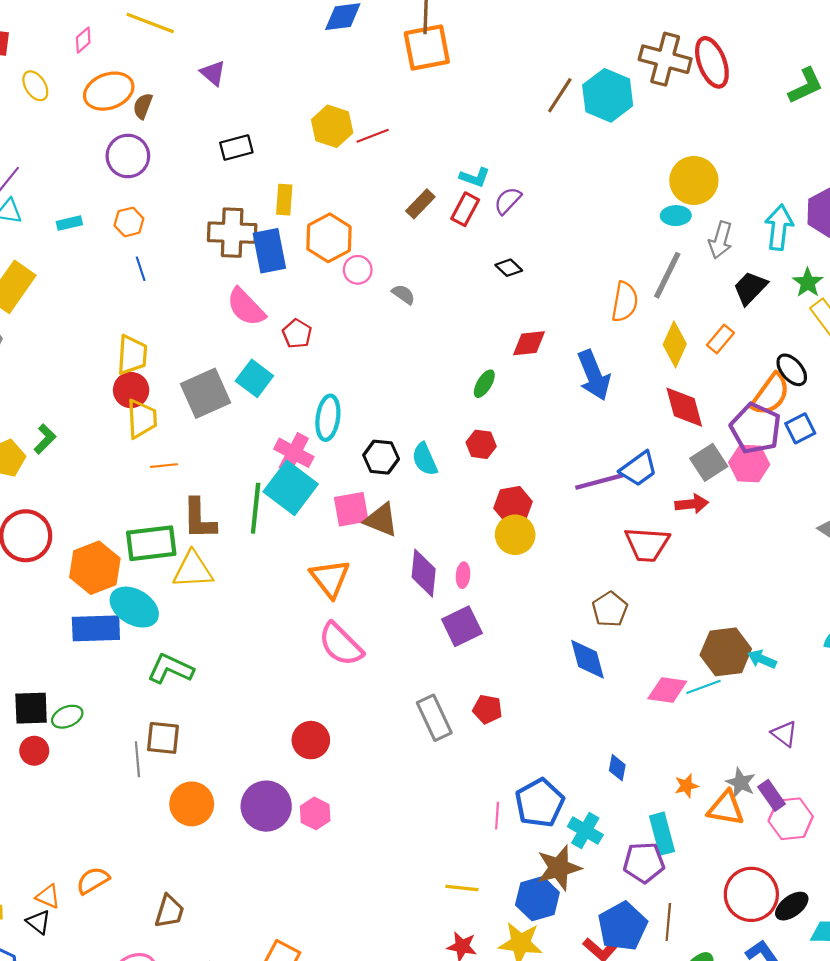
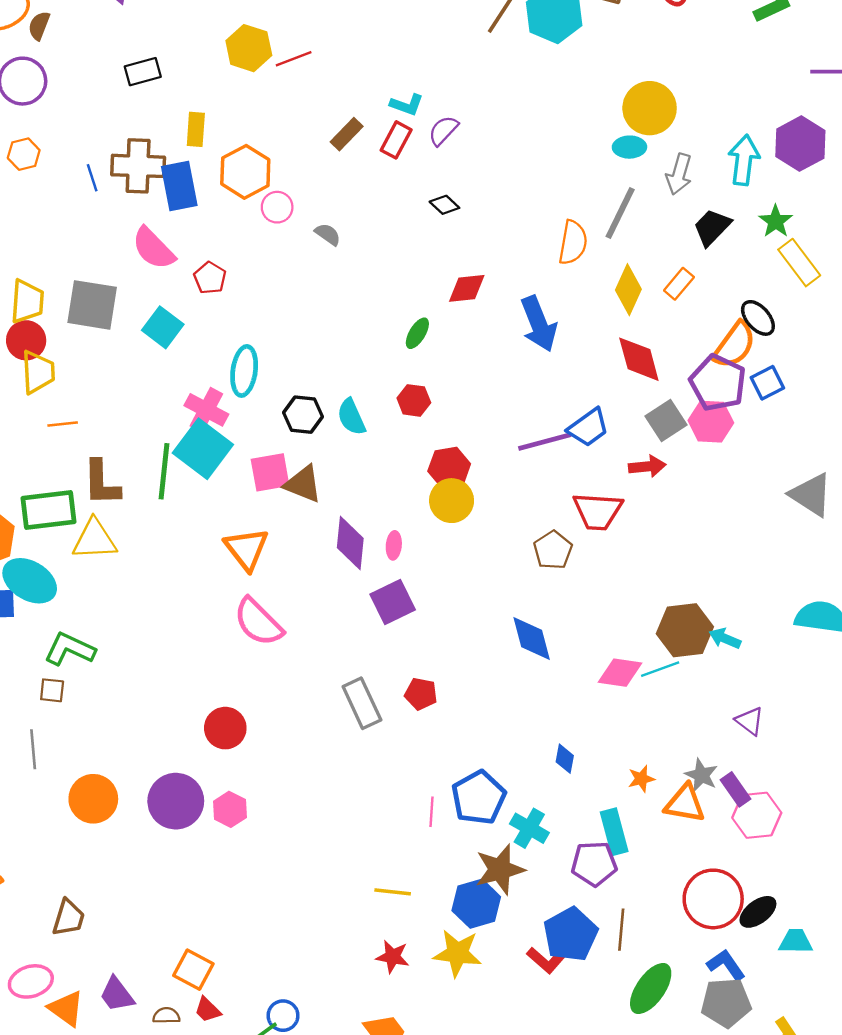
blue line: (141, 269) -> (92, 178), moved
gray square: (206, 393) -> (92, 305), moved, turned 33
brown pentagon: (610, 609) -> (553, 550), moved
brown square: (163, 738) -> (52, 690), moved, size x0.7

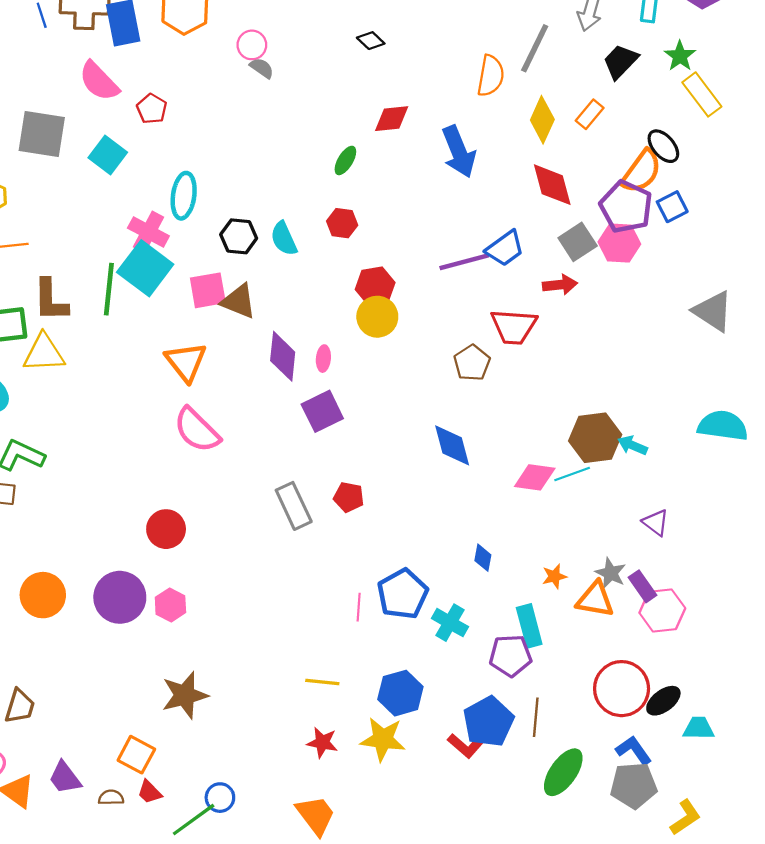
pink circle: (277, 207) -> (252, 45), moved
brown star: (500, 869) -> (185, 695), moved

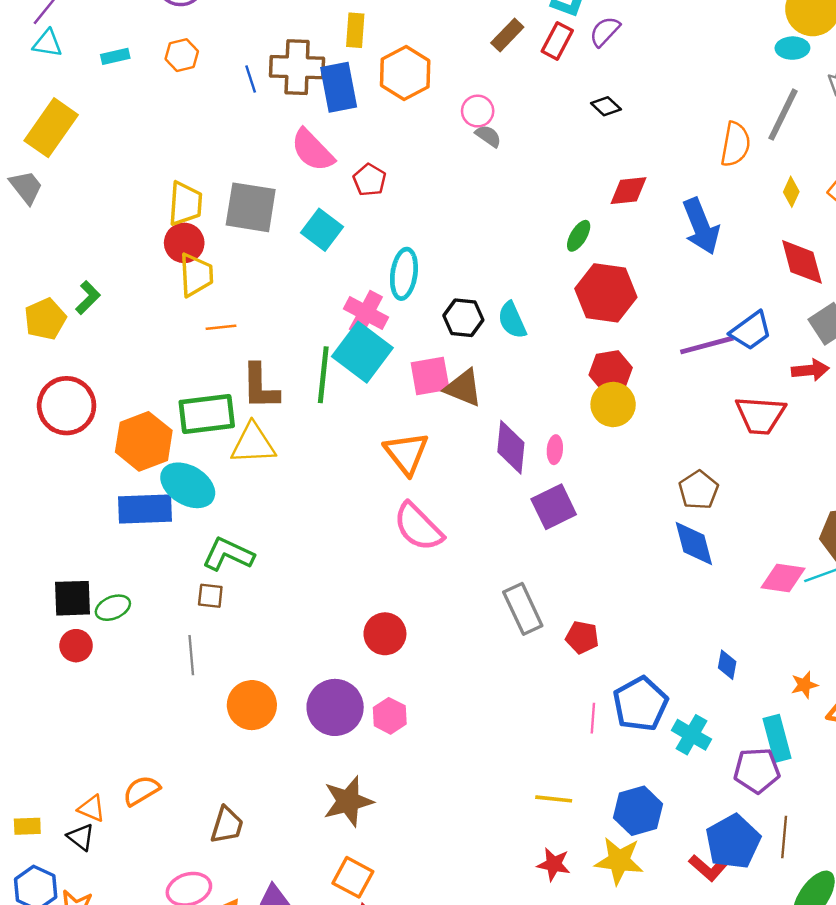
yellow diamond: (542, 120) -> (791, 192), size x0.6
red hexagon: (342, 223) -> (606, 293), moved, size x1.8
brown pentagon: (472, 363) -> (699, 490), moved
red pentagon: (349, 497) -> (582, 637), moved
brown star: (185, 695) -> (348, 801), moved

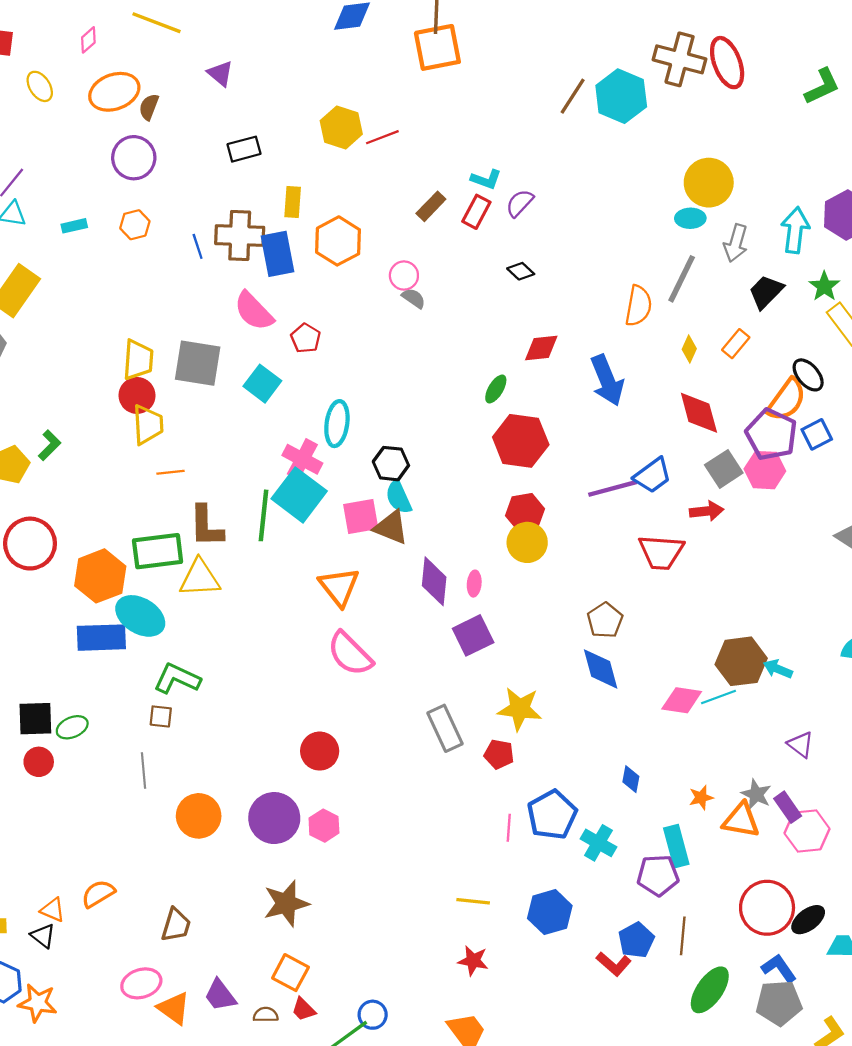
cyan semicircle: (512, 320) -> (399, 497), moved
blue pentagon: (733, 842) -> (636, 940), size x0.7
yellow star: (619, 861) -> (520, 709), moved

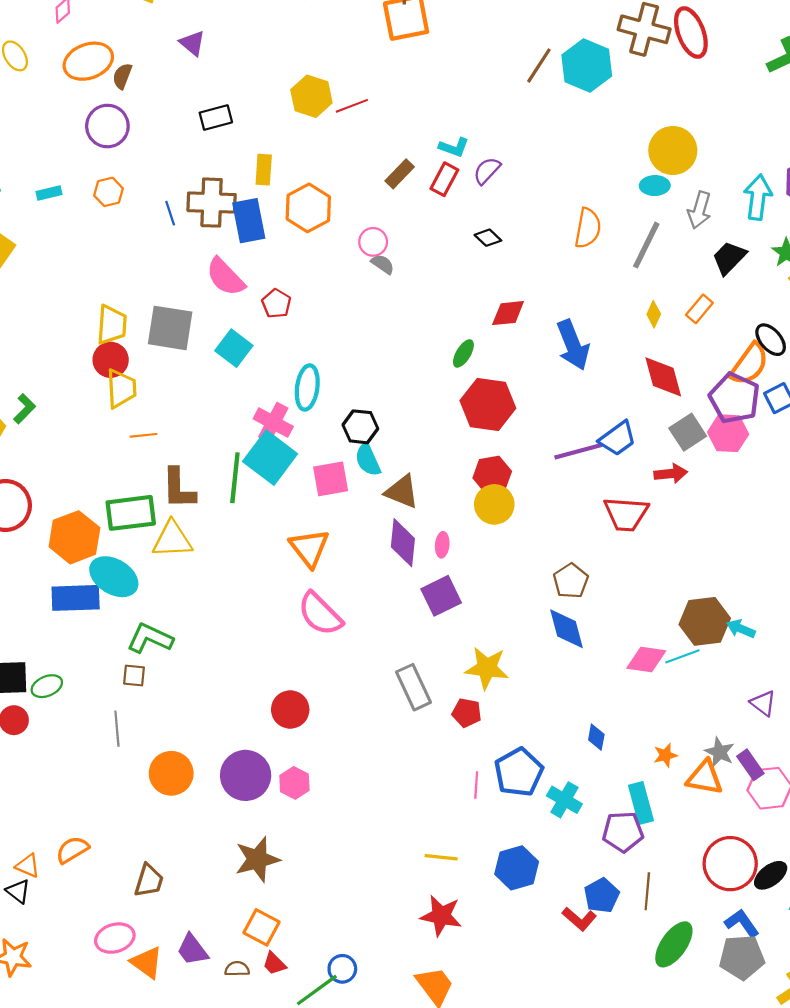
orange semicircle: (638, 306) -> (588, 228), moved
brown triangle: (391, 527) -> (402, 492), moved
red star: (473, 961) -> (441, 916), size x1.4

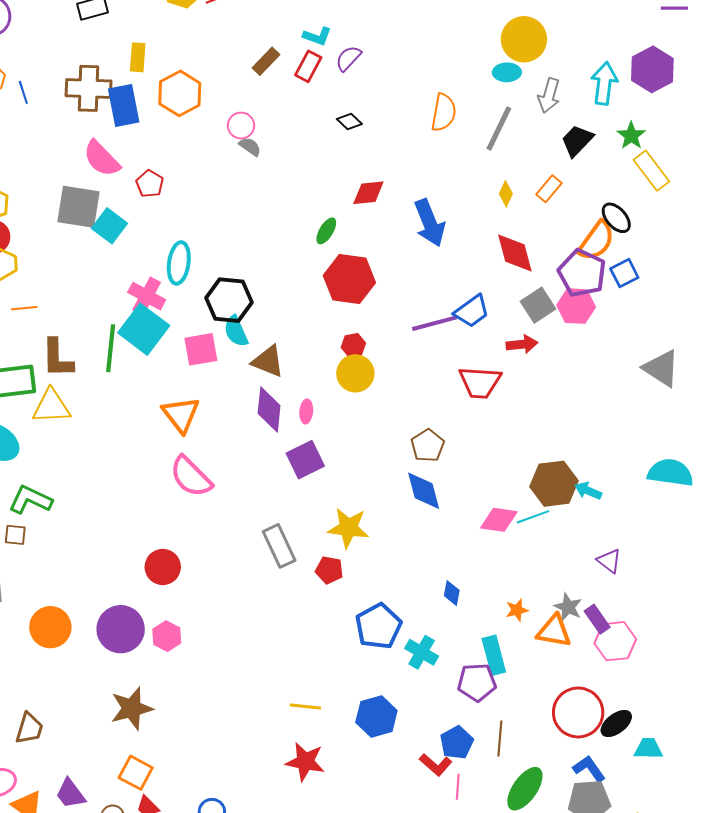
blue line: (170, 213) -> (23, 92), moved
gray square: (170, 328) -> (78, 207), moved
black hexagon: (360, 427) -> (229, 300), size x1.4
red hexagon: (492, 475) -> (353, 345), size x0.7
pink line: (476, 785) -> (458, 787), moved

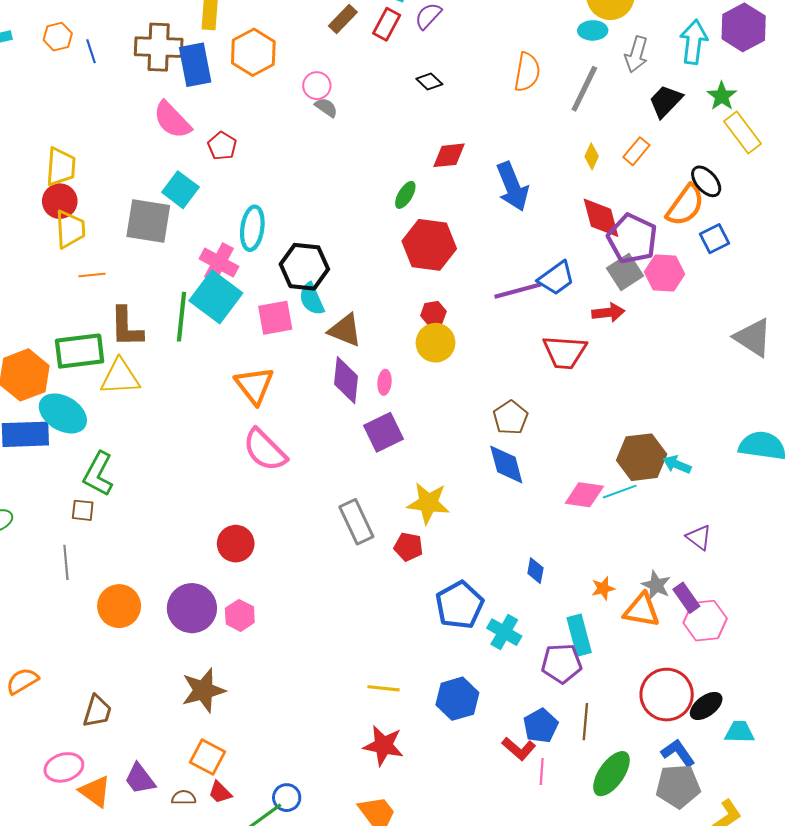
gray square: (78, 207) -> (148, 221), moved
purple pentagon: (582, 273) -> (632, 239), moved
green L-shape: (30, 500) -> (98, 474), turned -87

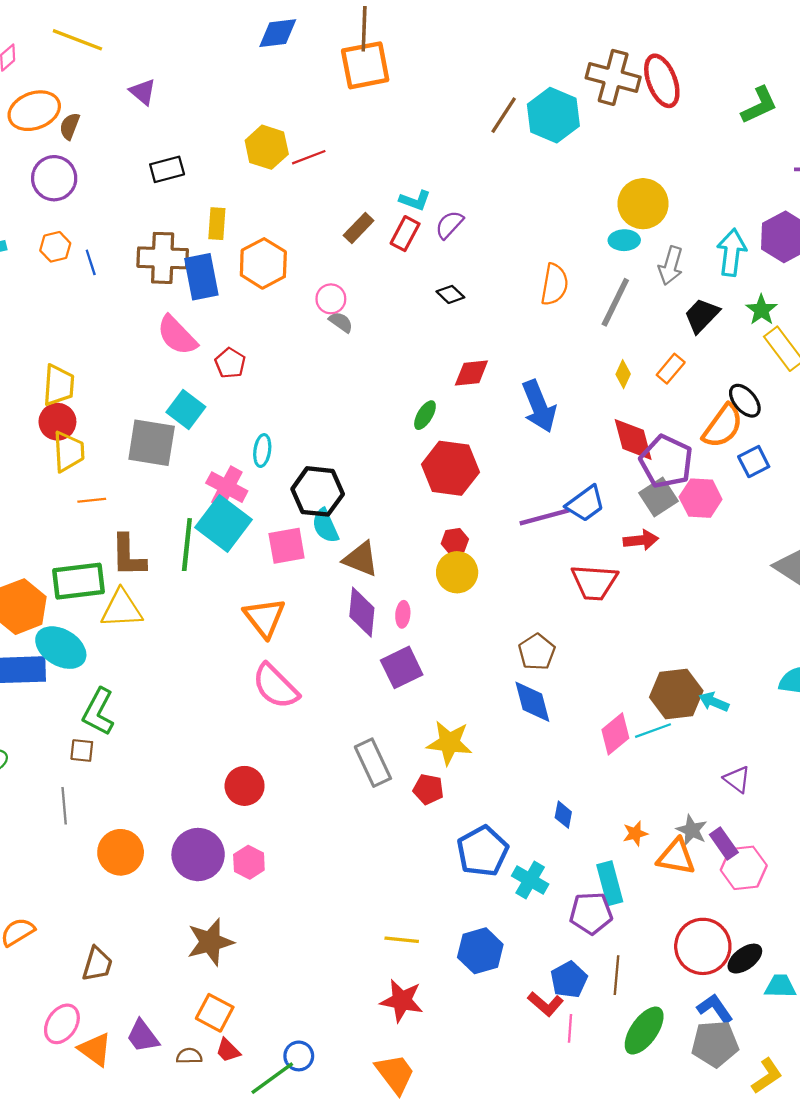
cyan ellipse: (252, 228) -> (262, 451), size x0.7
pink diamond: (584, 495) -> (615, 734), turned -48
pink ellipse: (64, 767) -> (62, 1024), turned -39

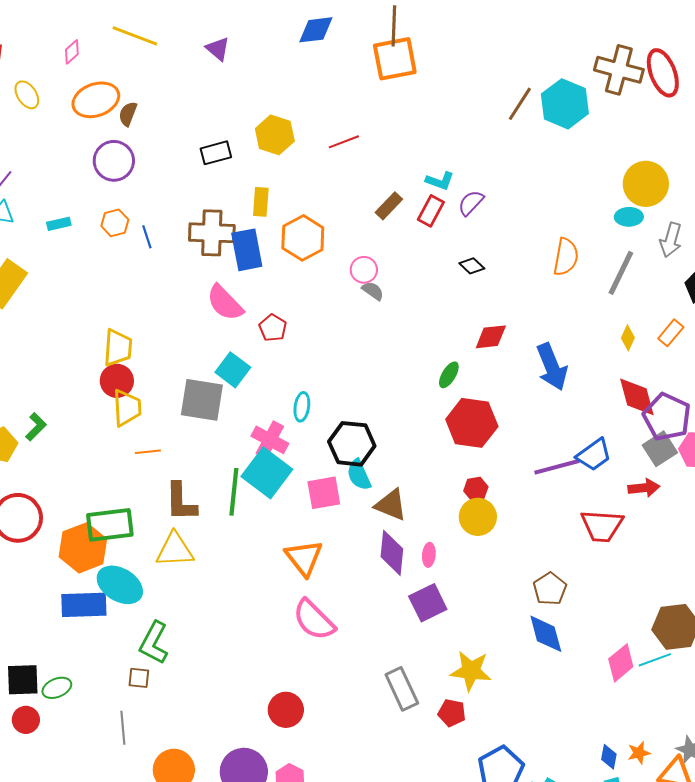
purple triangle: (143, 92) -> (218, 49), moved
yellow hexagon: (267, 147) -> (275, 135), moved
green rectangle: (79, 581) -> (110, 525), moved
blue diamond: (563, 815) -> (609, 757), moved

